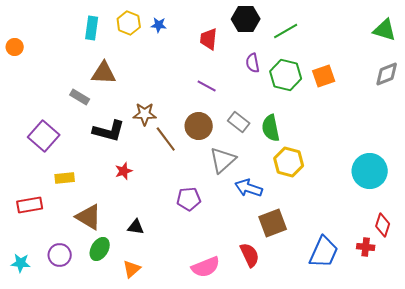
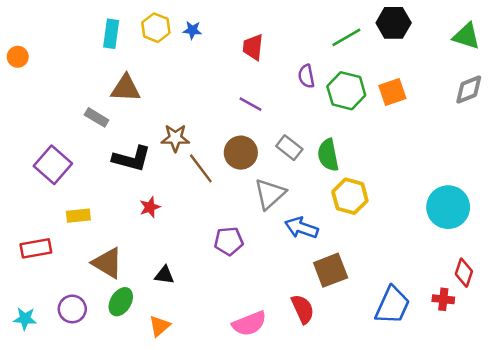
black hexagon: (246, 19) -> (394, 23), moved

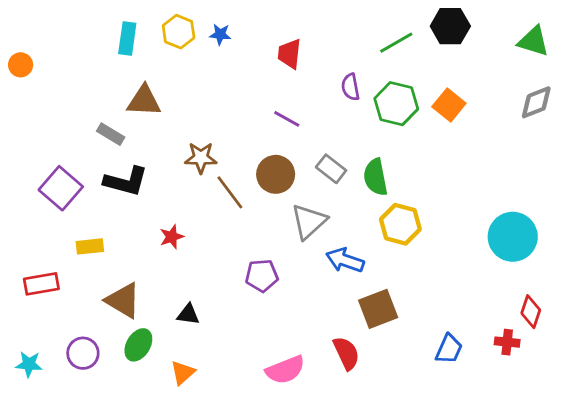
orange square: (392, 92) -> (449, 105), turned -32
black L-shape: (132, 159) -> (126, 181), moved
blue trapezoid: (392, 305) -> (449, 349), size x0.7

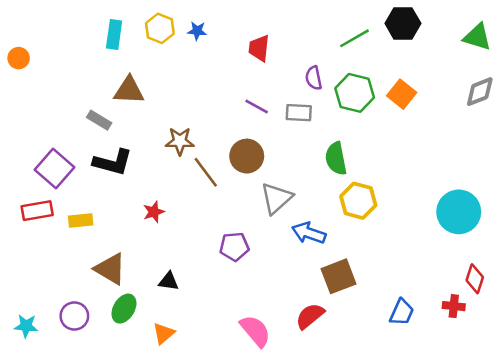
gray rectangle: (331, 169) -> (299, 113), moved, turned -35
red rectangle: (41, 284) -> (37, 211), moved
red semicircle: (346, 353) -> (310, 316), turned -104
pink semicircle: (285, 370) -> (255, 331), turned -108

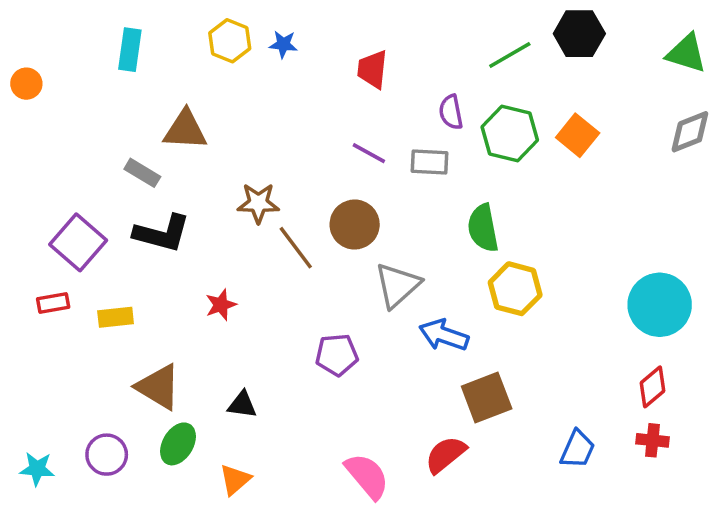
cyan rectangle: (114, 35) -> (130, 50), moved
red rectangle: (37, 211) -> (53, 303), size x0.7
red diamond: (475, 279) -> (652, 387), moved, turned 32

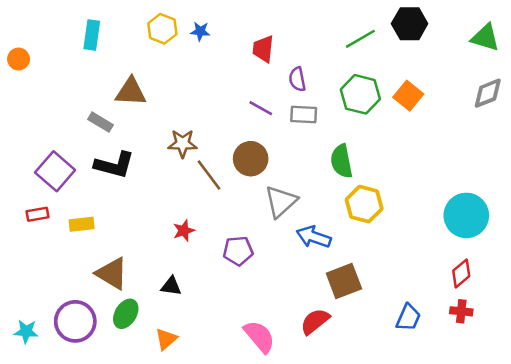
purple semicircle: (451, 112) -> (297, 79), moved
red star: (221, 305) -> (184, 231), moved
purple circle: (107, 455) -> (75, 321), size x1.4

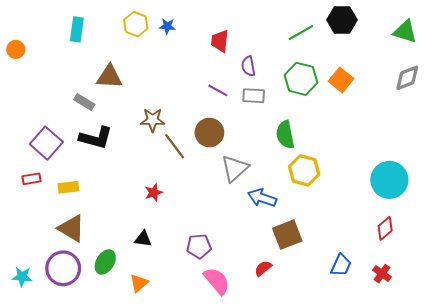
purple pentagon: (238, 251) -> (199, 246), moved
brown triangle: (112, 273) -> (72, 228), moved
red cross: (461, 311) -> (382, 274), moved, turned 30
red semicircle: (315, 321) -> (263, 268), size x0.7

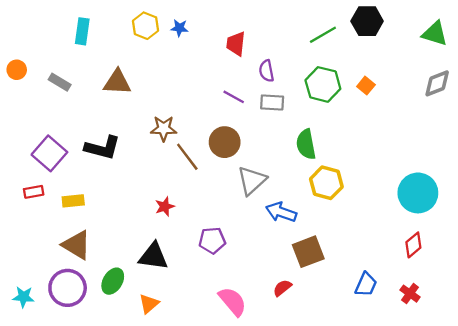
orange circle: (16, 49) -> (17, 70), moved
orange square: (341, 80) -> (366, 86), size x0.7
gray rectangle: (84, 102) -> (60, 82), moved
black triangle: (143, 239) -> (153, 256), size x1.6
purple pentagon: (199, 246) -> (212, 240), moved

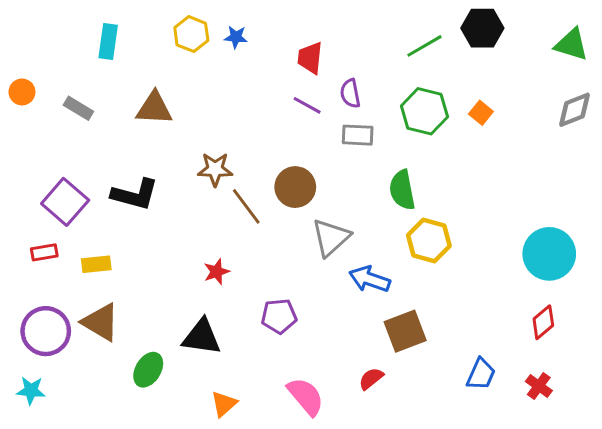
purple line: (234, 97) -> (307, 105), moved
purple circle: (68, 288) -> (46, 331), moved
orange triangle: (149, 304) -> (224, 404), moved

